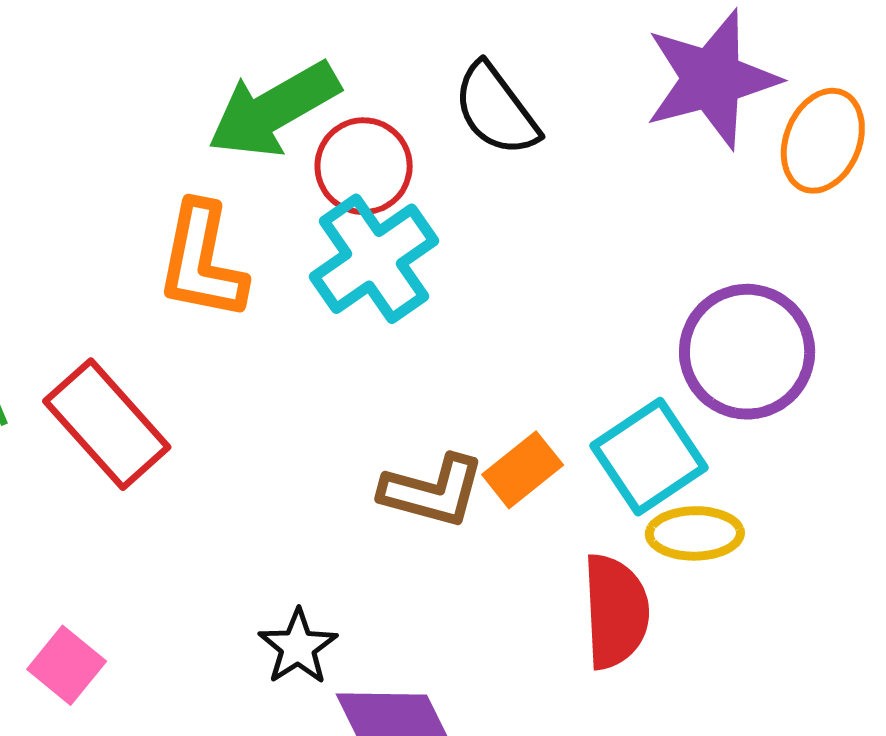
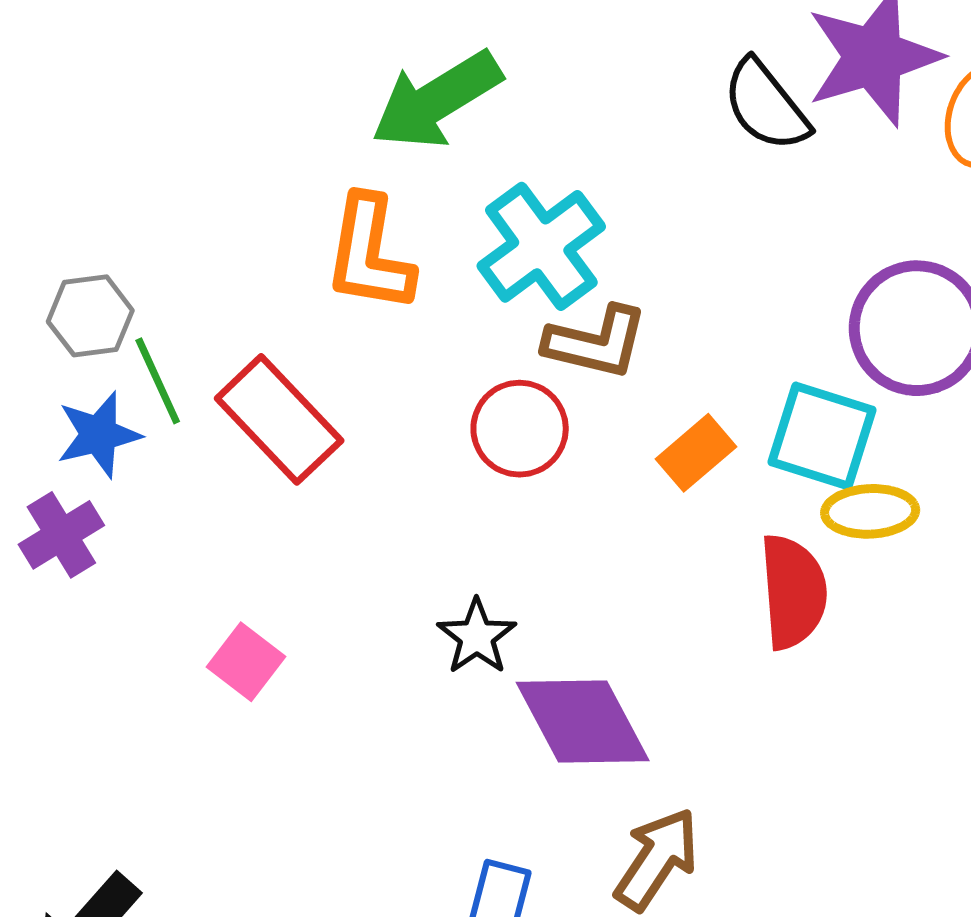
black semicircle: (496, 110) -> (766, 105), moved
red circle: (364, 166) -> (520, 429), moved
cyan square: (649, 457) -> (822, 436), turned -37
brown L-shape: (432, 491) -> (596, 342), moved

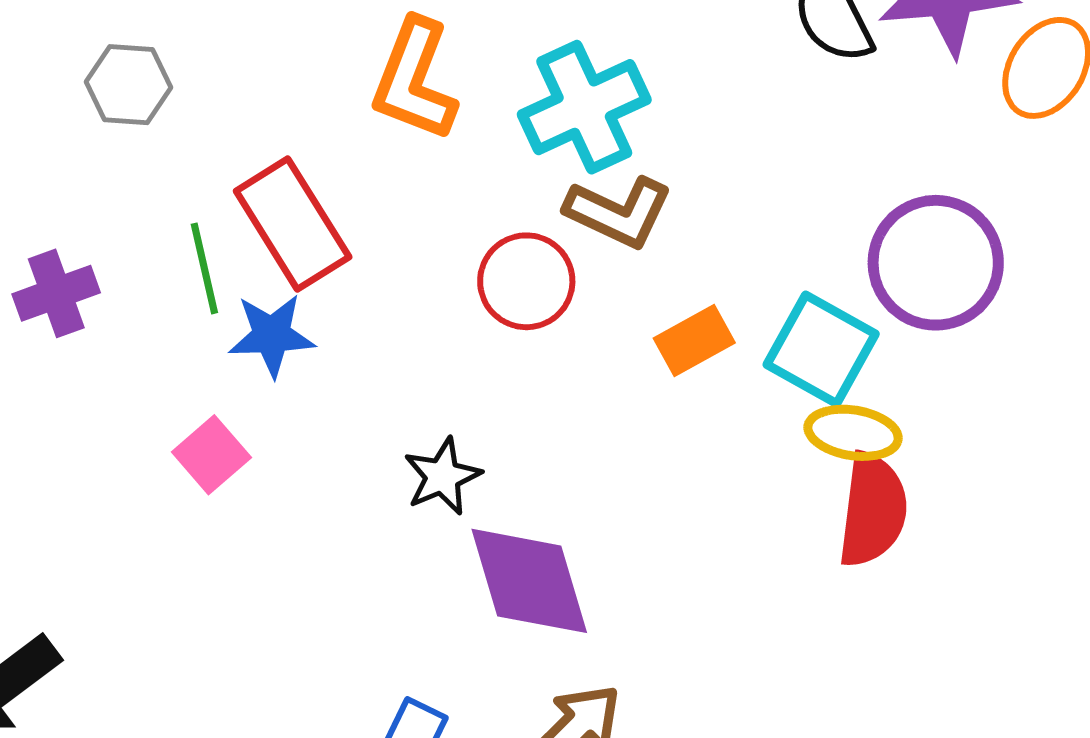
green line: (158, 381) -> (204, 268), moved
blue star: (99, 435) -> (272, 335), moved
red semicircle: (793, 592) -> (873, 510), moved

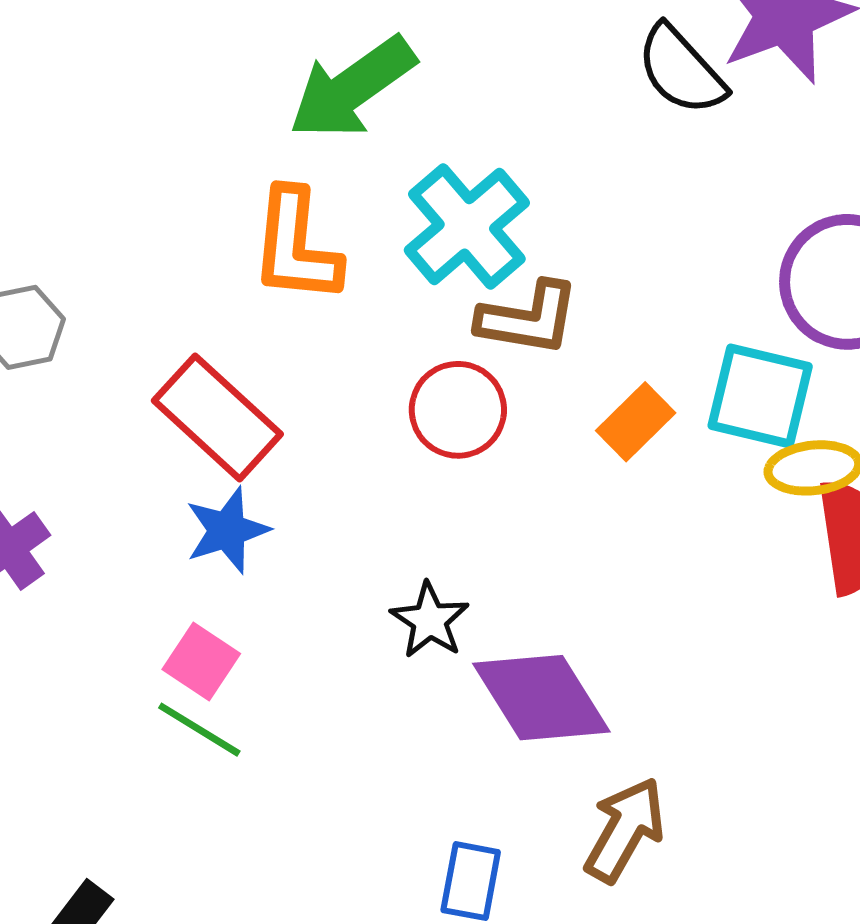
green line: (204, 268) -> (199, 730), moved, turned -30

